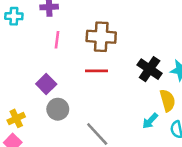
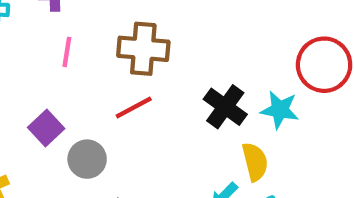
red line: (97, 71) -> (134, 107), turned -30
gray circle: (58, 109) -> (87, 159), moved

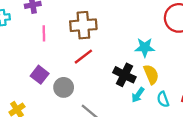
black cross: (225, 107) -> (124, 75), moved
cyan star: (280, 110) -> (145, 47), moved

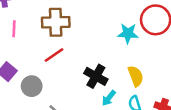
cyan star: (145, 47) -> (128, 33), moved
yellow semicircle: (151, 74) -> (136, 76), moved

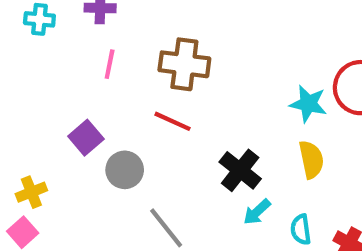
red line: (54, 55) -> (172, 121), turned 50
yellow semicircle: (136, 76) -> (311, 160), moved

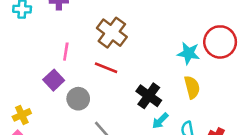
pink line: (110, 64) -> (66, 52), moved
brown cross: (184, 64) -> (112, 33), turned 32

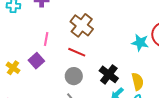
yellow semicircle: (192, 87) -> (138, 82), moved
gray circle: (78, 99) -> (74, 76), moved
yellow cross: (22, 115) -> (13, 68), moved, turned -32

